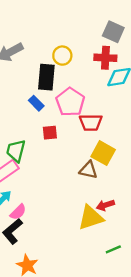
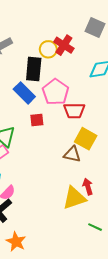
red cross: (105, 58) -> (64, 45), moved, turned 30
blue rectangle: (36, 103) -> (24, 93), size x1.5
red arrow: (105, 205) -> (88, 187), turned 91
green line: (113, 249) -> (95, 227), turned 48

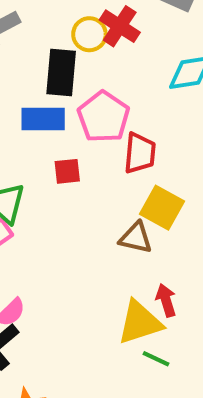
blue rectangle: (24, 93) -> (43, 119), turned -45
red trapezoid: (74, 111) -> (140, 153), turned -85
green line: (95, 227) -> (156, 359), moved

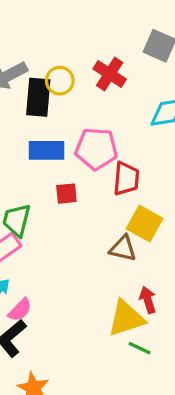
yellow circle: (89, 34) -> (60, 81), moved
black rectangle: (61, 73) -> (38, 97), moved
pink pentagon: (104, 117) -> (96, 149), turned -30

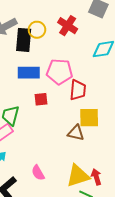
yellow square: (145, 224) -> (89, 118), turned -30
red arrow: (148, 300) -> (96, 177), moved
pink semicircle: (20, 310) -> (38, 173), moved, turned 105

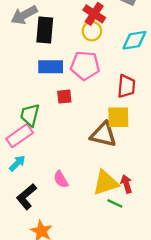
yellow circle: (37, 30) -> (92, 31), moved
red trapezoid: (78, 90) -> (126, 86), moved
brown triangle: (76, 133) -> (103, 134), size x1.4

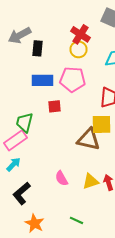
black rectangle: (45, 30) -> (38, 48), size x0.7
pink semicircle: (61, 179) -> (62, 178), moved
yellow triangle: (106, 183) -> (90, 181), size x0.7
green line: (115, 203) -> (76, 220), moved

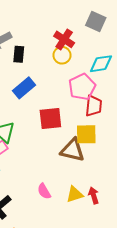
pink pentagon: (72, 79) -> (82, 87), moved, turned -30
blue rectangle: (42, 80) -> (24, 88), turned -40
red square: (54, 106) -> (50, 118), moved, size x1.6

